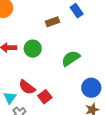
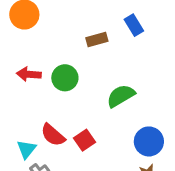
red square: (45, 97) -> (85, 140), moved

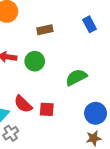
brown rectangle: (97, 40) -> (45, 30), moved
red square: (85, 140) -> (47, 109), turned 35

